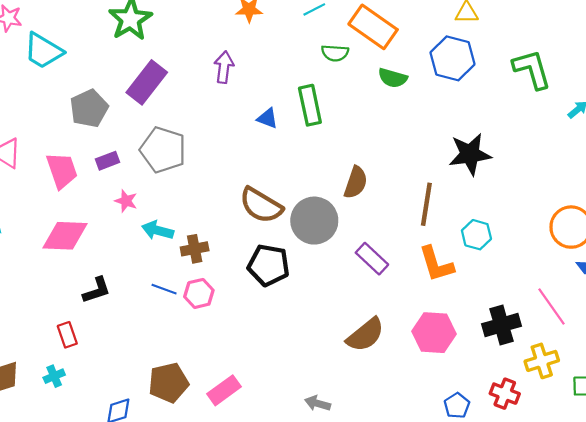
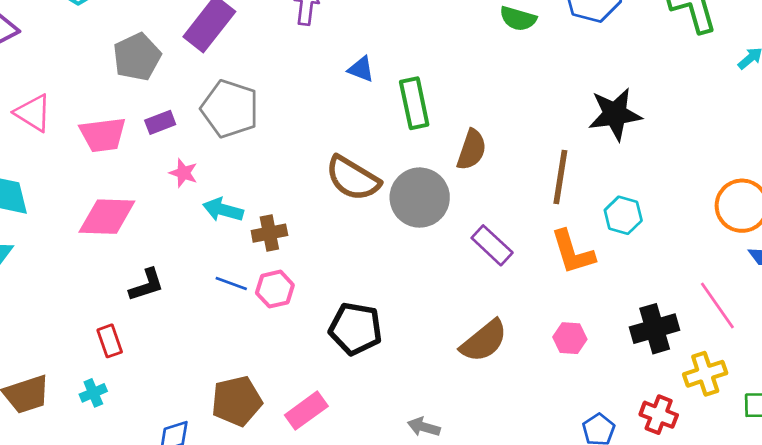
green rectangle: (310, 105) -> (414, 103), moved
pink trapezoid: (62, 170) -> (103, 135), turned 102
black pentagon: (269, 265) -> (355, 329), moved
pink hexagon: (434, 333) -> (570, 338), size x0.6

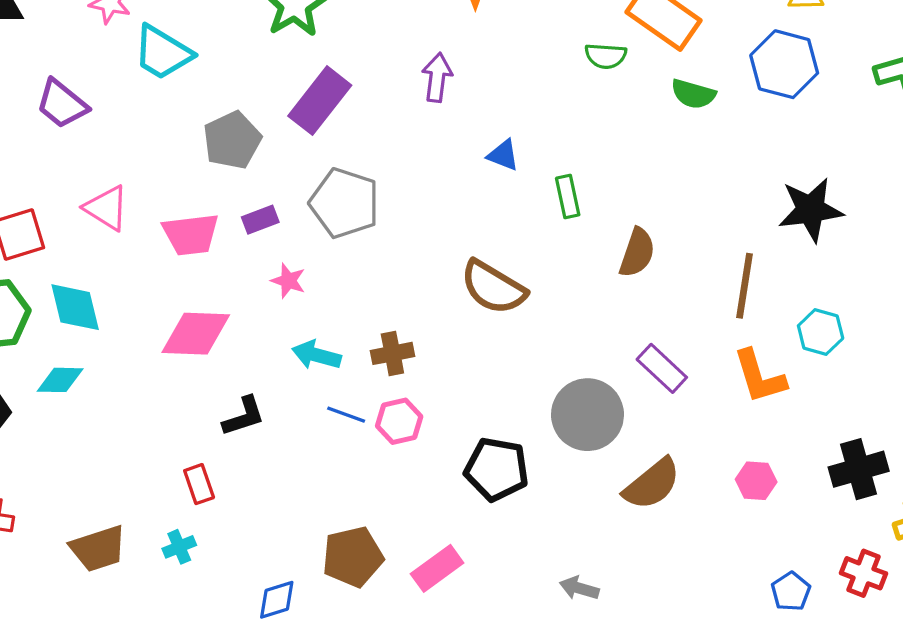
green rectangle: (414, 103) -> (568, 196), size x0.7
gray circle: (420, 198) -> (587, 415), moved
cyan arrow: (223, 210) -> (316, 355), moved

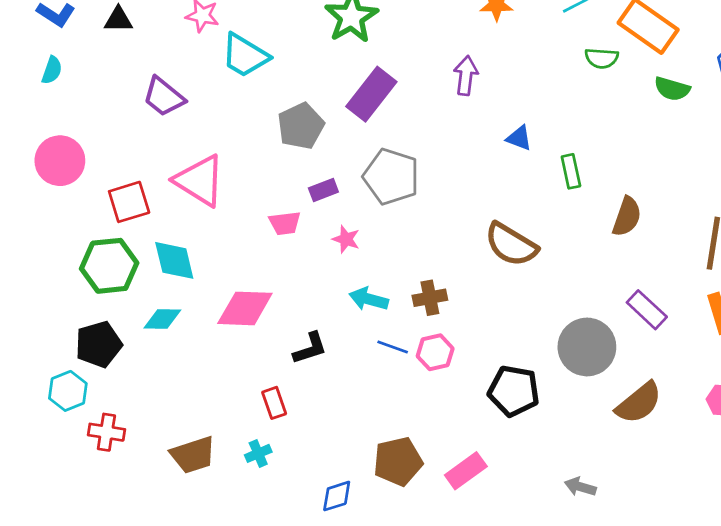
pink triangle: (106, 208) -> (200, 181), size x1.4
pink trapezoid: (191, 234) -> (285, 223), moved, size x0.7
pink diamond: (196, 334) -> (245, 308), moved

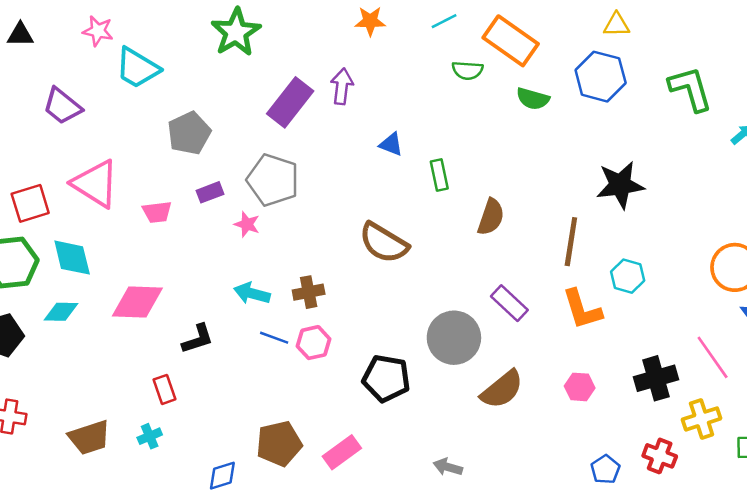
purple rectangle: (371, 94) -> (290, 102), moved
pink trapezoid: (285, 223) -> (157, 212), moved
pink star: (346, 239) -> (247, 224), moved

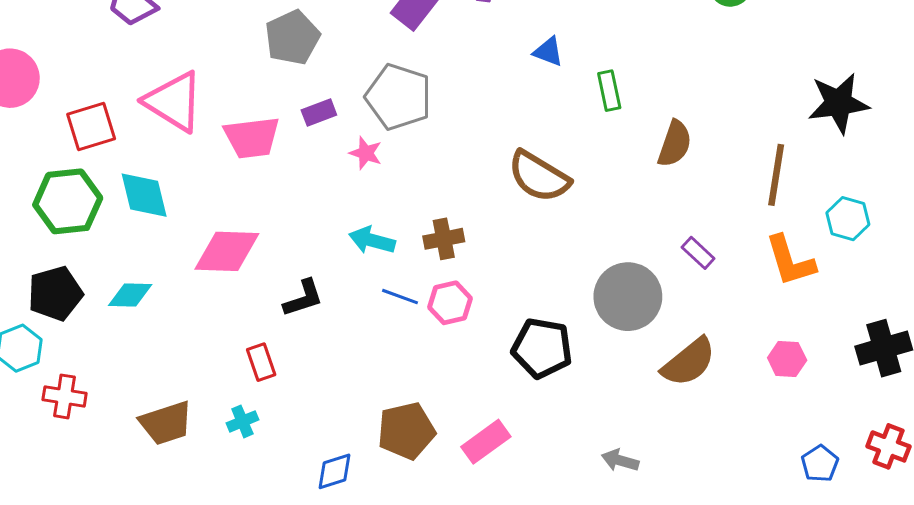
pink trapezoid: (157, 212) -> (252, 137), size x1.5
purple rectangle: (509, 303) -> (698, 253), size x0.7
cyan diamond: (61, 312) -> (130, 295), moved

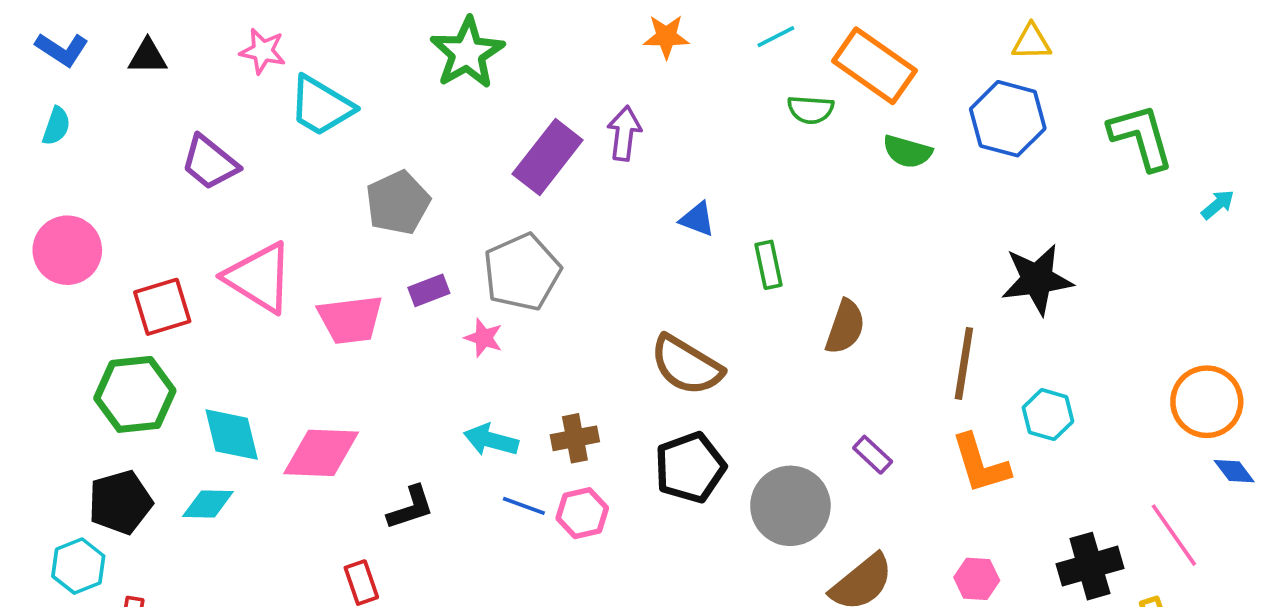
gray pentagon: (398, 97) -> (522, 272), turned 30
cyan diamond: (144, 195) -> (232, 435), moved
black pentagon: (542, 348) -> (690, 467), moved, turned -30

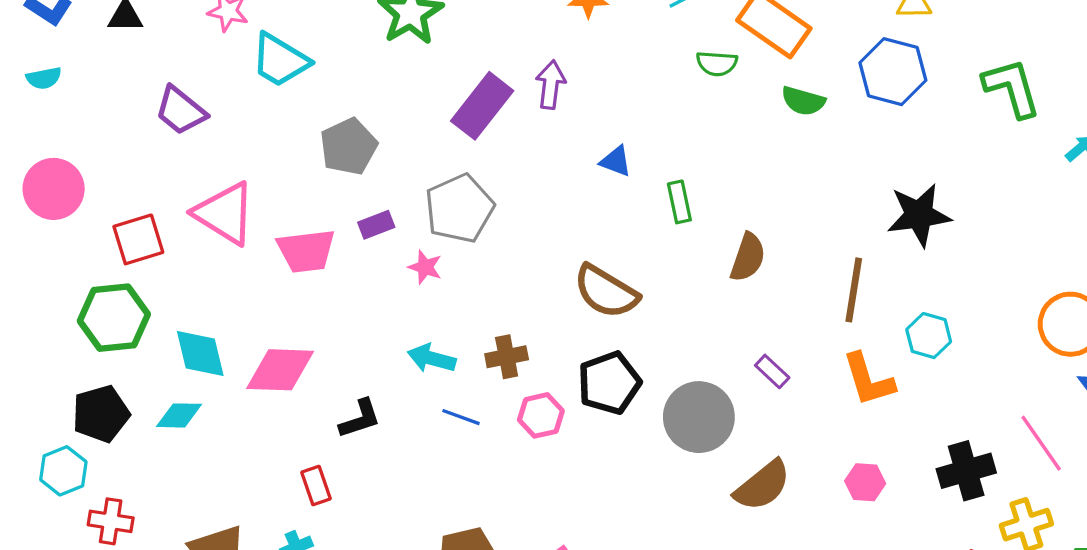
cyan semicircle: (56, 126) -> (44, 78), turned 60
pink hexagon: (582, 513) -> (541, 415), moved

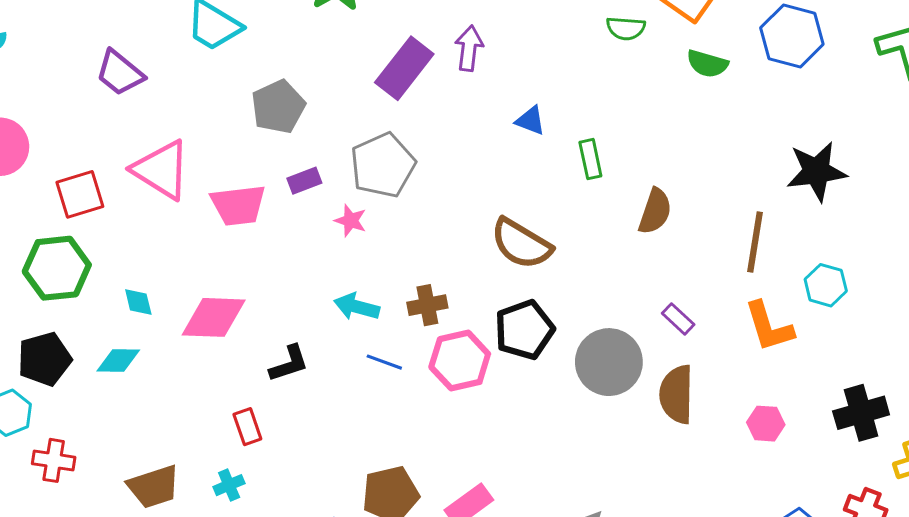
cyan diamond: (200, 353) -> (138, 302), size x0.6
pink hexagon: (541, 415) -> (460, 361), size x1.4
brown semicircle: (762, 485) -> (677, 394), moved, turned 130

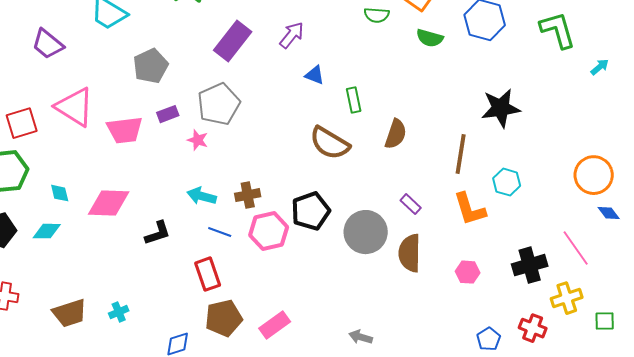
purple arrow: (469, 48) -> (292, 35), moved, turned 32
brown semicircle: (521, 244) -> (330, 143), moved
red rectangle: (247, 427) -> (208, 274), moved, size x1.4

